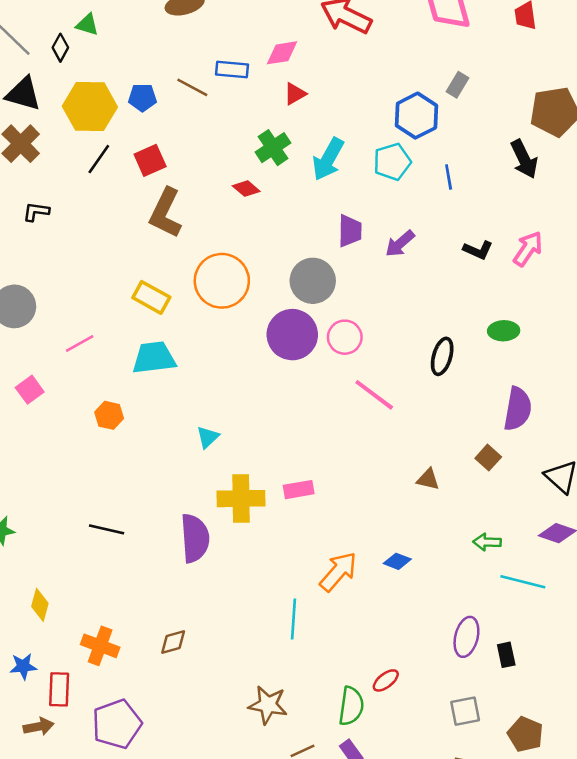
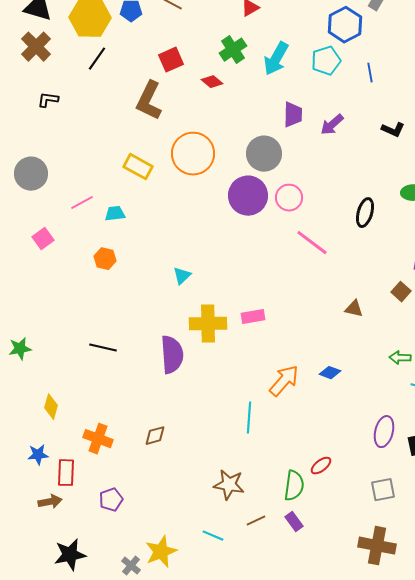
red square: (150, 160) -> (171, 60), moved
cyan trapezoid: (154, 358) -> (115, 214), moved, size x0.6
purple pentagon: (117, 724) -> (111, 500), size x0.6

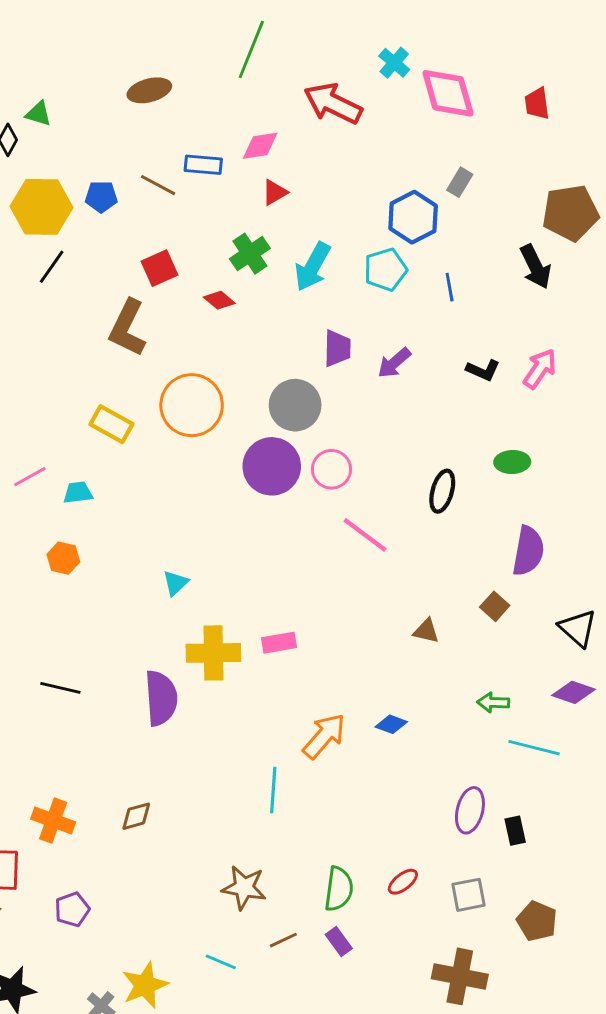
red ellipse: (321, 466) -> (403, 882), moved

